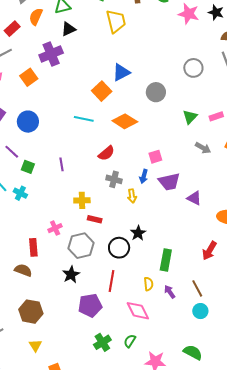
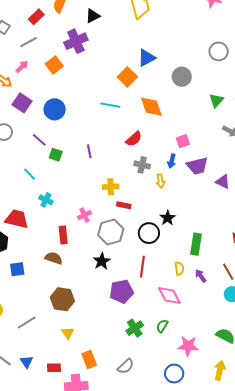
orange diamond: (125, 121) -> (151, 107), turned 40
cyan cross: (20, 193) -> (46, 200), moved

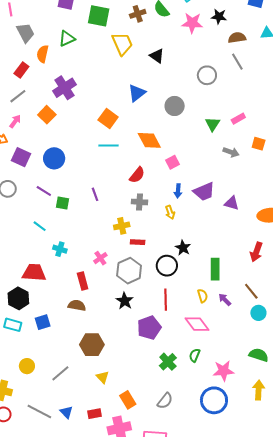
black triangle: (93, 16) -> (157, 56), moved, turned -49
orange square: (127, 77) -> (108, 118), moved
pink square: (183, 141) -> (172, 162), moved
gray cross: (142, 165) -> (140, 202), moved
blue circle: (174, 374) -> (214, 400), size x1.4

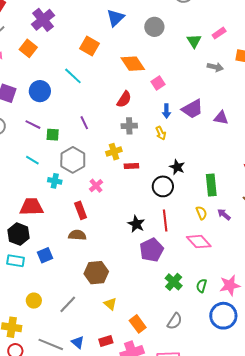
cyan line: (109, 146) -> (73, 76), moved, turned 48
gray hexagon: (129, 271) -> (73, 160), moved
black star: (125, 301) -> (136, 224), moved
green semicircle: (195, 355) -> (202, 286), moved

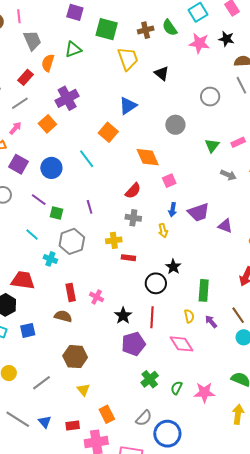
blue triangle: (116, 18) -> (128, 106), moved
pink cross: (96, 186) -> (97, 297), moved, turned -32
blue circle: (223, 316) -> (167, 434), moved

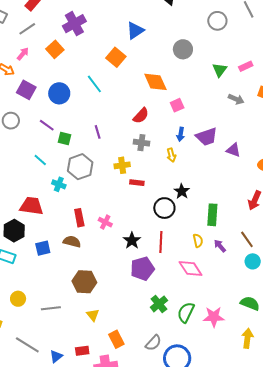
blue square: (28, 330) -> (43, 248), moved
gray line: (42, 383) -> (51, 308), turned 30
green semicircle: (176, 388) -> (186, 312), size x1.5
blue triangle: (45, 422) -> (56, 356), moved, turned 32

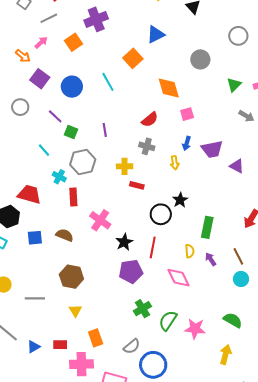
red rectangle: (79, 218) -> (73, 197), moved
pink cross: (105, 222) -> (100, 220), size x1.5

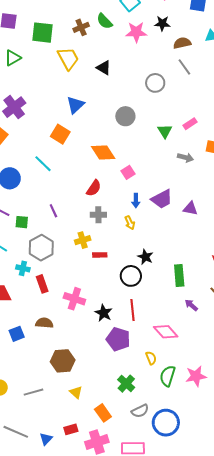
yellow semicircle: (190, 251) -> (151, 358), moved
purple pentagon: (131, 271) -> (118, 339), turned -30
green cross: (142, 309) -> (126, 384), moved
gray semicircle: (132, 346) -> (140, 411), turned 30

